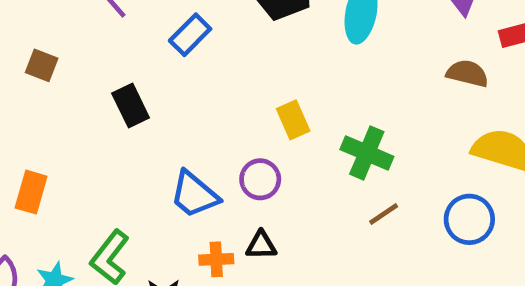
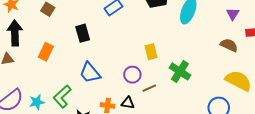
orange rectangle: (31, 192) -> (46, 52), moved
blue trapezoid: (194, 194) -> (90, 73), moved
brown line: (384, 214) -> (149, 88), moved

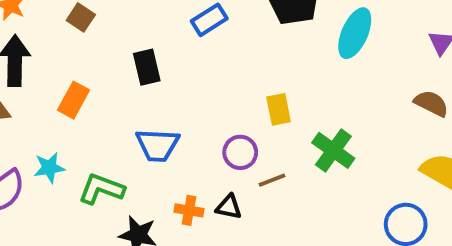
blue trapezoid: (90, 73) -> (158, 145), turned -50
green L-shape: (62, 97) -> (101, 189), turned 60
cyan star: (37, 102) -> (49, 168), moved

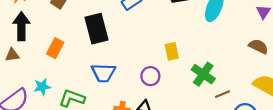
black rectangle: (147, 67) -> (96, 29), size x1.5
brown line: (272, 180) -> (223, 94), moved

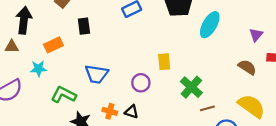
black rectangle: (96, 29) -> (84, 26), moved, size x0.6
orange rectangle: (55, 48) -> (53, 45), turned 30
cyan star: (42, 87) -> (38, 69), moved

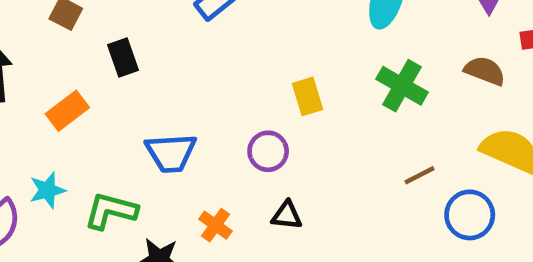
cyan star: (38, 69) -> (47, 190), moved
green cross: (191, 87) -> (402, 86), moved
orange cross: (110, 111) -> (215, 225), turned 32
black triangle: (132, 112) -> (287, 215), moved

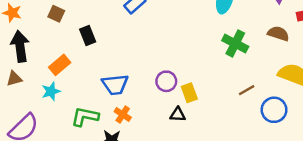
yellow rectangle: (308, 96) -> (189, 93), moved
cyan star: (47, 190) -> (51, 91), moved
orange cross: (215, 225) -> (123, 114), moved

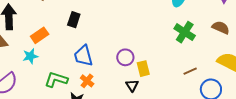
black rectangle: (88, 36) -> (74, 20), moved, turned 35
blue trapezoid: (115, 85) -> (83, 56), turned 75
black triangle: (178, 115) -> (132, 85), turned 48

